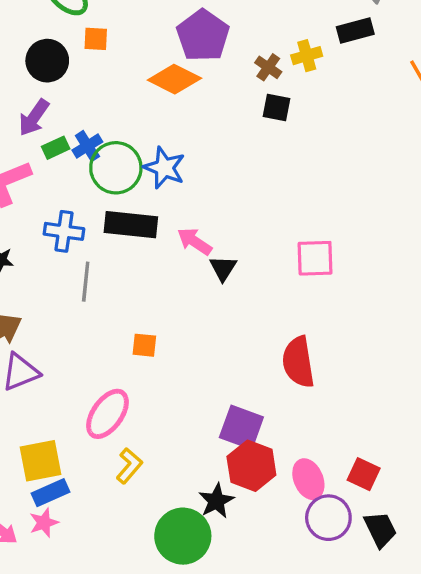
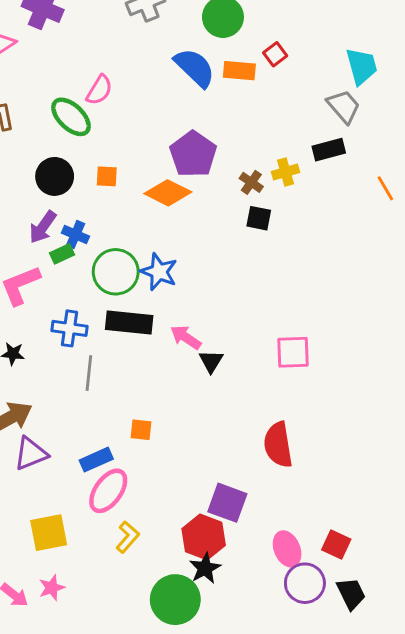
orange square: (96, 39) -> (107, 176), moved
blue cross: (87, 146) -> (75, 235), moved, turned -35
red hexagon: (251, 466) -> (204, 537), moved
blue rectangle: (51, 493) -> (96, 460), moved

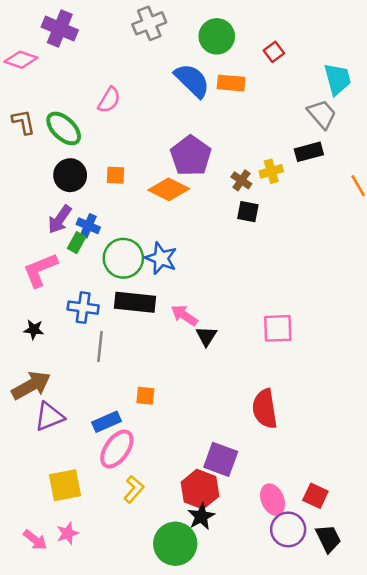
red square: (275, 54) -> (274, 52), moved
green ellipse: (71, 117) -> (64, 128), moved
green rectangle: (62, 254) -> (77, 243), turned -36

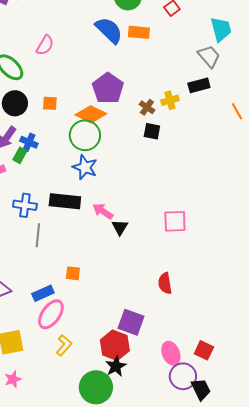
green circle: (123, 258) -> (85, 135), moved
red semicircle: (265, 409) -> (165, 283), size x0.7
black trapezoid: (328, 539) -> (201, 389), moved

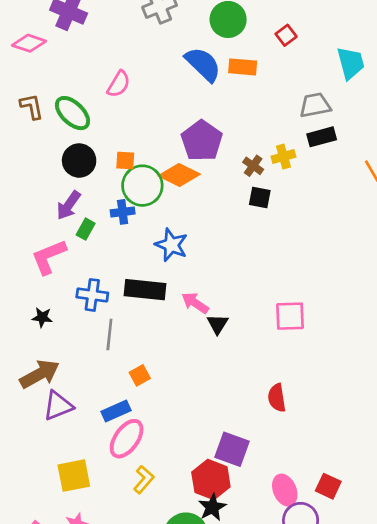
gray trapezoid: (209, 56) -> (315, 105), moved, turned -60
green circle: (85, 135) -> (142, 186), moved
blue cross: (29, 142) -> (123, 212), moved, turned -30
orange square: (73, 273) -> (140, 375), moved, turned -35

